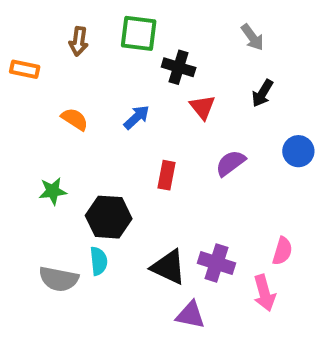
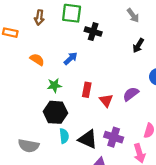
red triangle: (202, 107) -> (106, 100), moved
purple semicircle: (230, 163) -> (131, 94), moved
green star: (53, 191) -> (54, 85), moved
cyan semicircle: (99, 261) -> (64, 136), moved

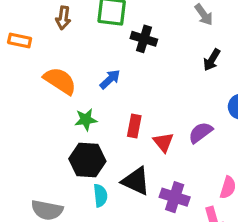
orange semicircle: (37, 60) -> (60, 81), size x1.5
black triangle: (88, 139) -> (136, 181), moved

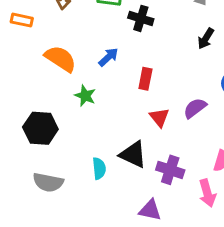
green star: (86, 120) -> (85, 96), turned 30
red rectangle: (134, 126) -> (145, 79), moved
black hexagon: (87, 160) -> (40, 128), moved

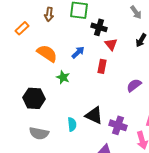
orange rectangle: (22, 20) -> (22, 28), turned -56
red triangle: (159, 117) -> (111, 44), moved

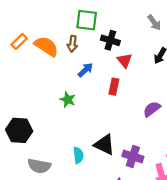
brown arrow: (49, 14) -> (72, 44), moved
orange semicircle: (47, 53) -> (46, 46), moved
black hexagon: (34, 98) -> (19, 130), moved

